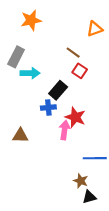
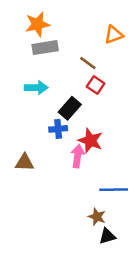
gray rectangle: (16, 57) -> (45, 48), moved, turned 54

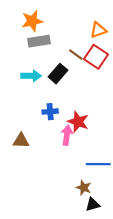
red square: (96, 85) -> (96, 57), moved, size x1.5
black rectangle: (70, 108) -> (58, 74), moved

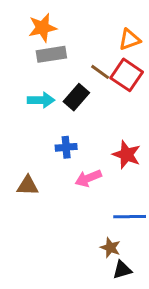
red star: (78, 122) -> (127, 155), moved
pink arrow: (67, 135) -> (88, 178), turned -120

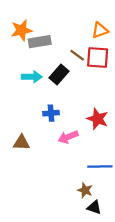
orange star: (42, 28) -> (22, 30), moved
red square: (127, 75) -> (98, 57), turned -30
black triangle: (122, 270) -> (94, 207), turned 35

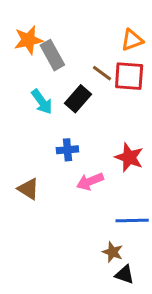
gray rectangle: (40, 42) -> (52, 55), turned 70
cyan arrow: (32, 77) -> (42, 102), turned 54
brown triangle: (22, 143) -> (28, 189), turned 30

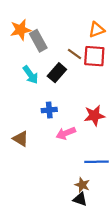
red star: (129, 157) -> (94, 116), turned -30
black triangle: (125, 275) -> (80, 199), moved

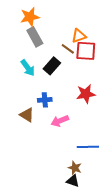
orange star: (21, 30) -> (30, 17), moved
orange triangle: (97, 30) -> (79, 36), moved
red star: (94, 116) -> (86, 94), moved
brown triangle: (21, 139) -> (27, 115), moved

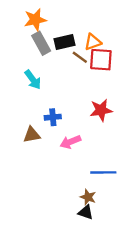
black rectangle: (52, 66) -> (65, 42), moved, turned 36
brown triangle: (27, 115) -> (32, 135), turned -42

